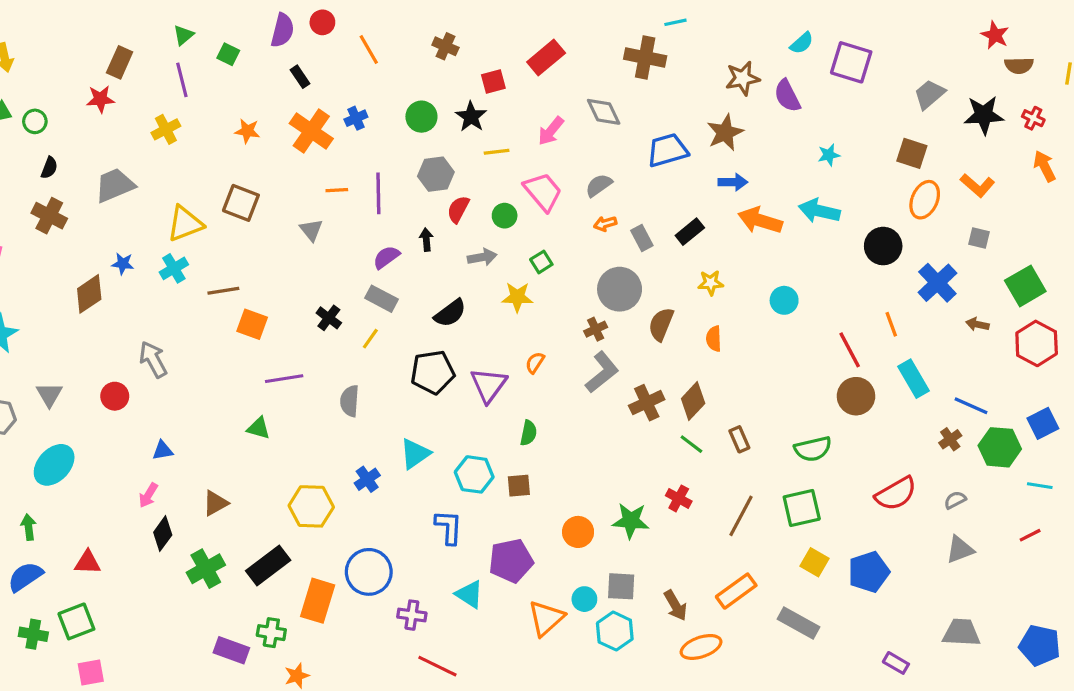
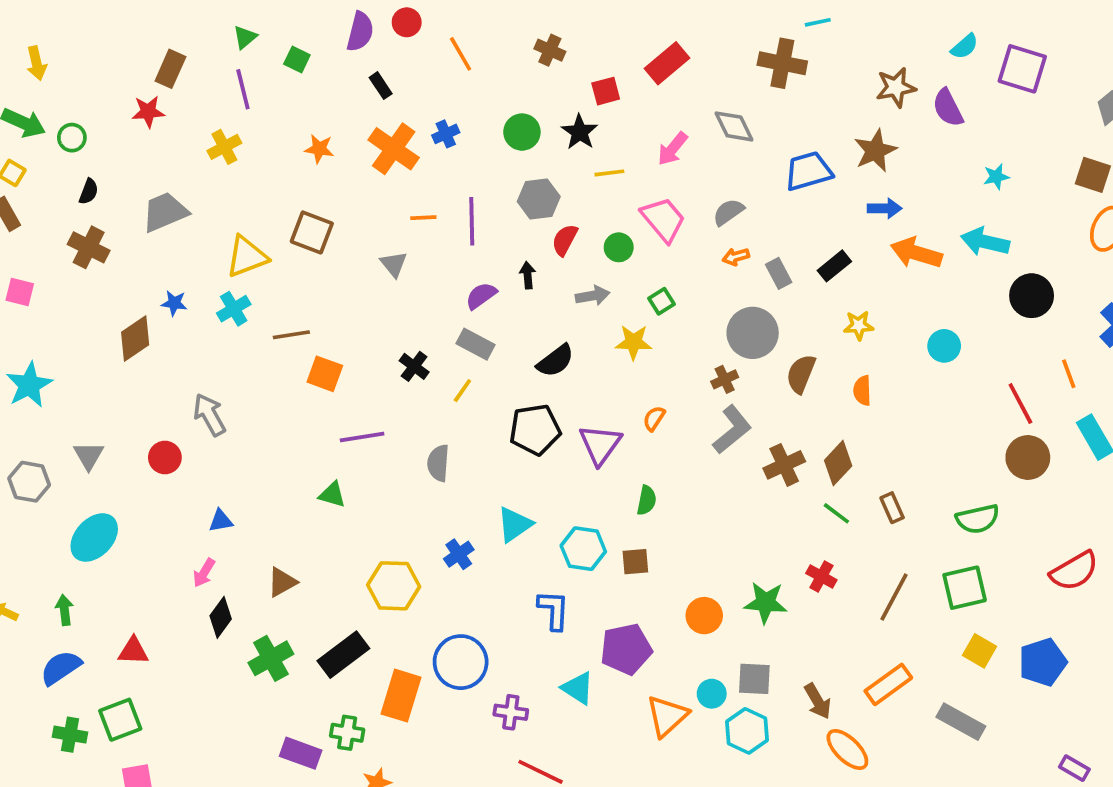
black circle: (883, 246) -> (1032, 296), moved
orange ellipse: (701, 647) -> (847, 749), turned 63

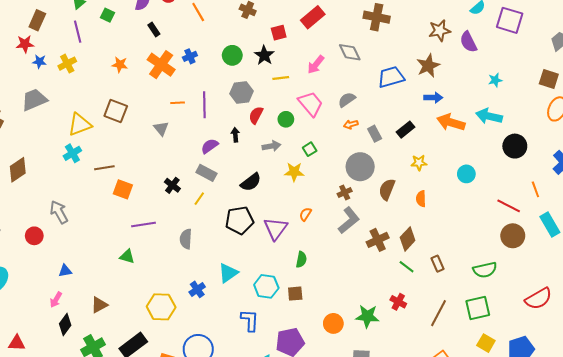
blue star: (174, 303) -> (39, 62), moved
red line: (1020, 404) -> (509, 206), turned -35

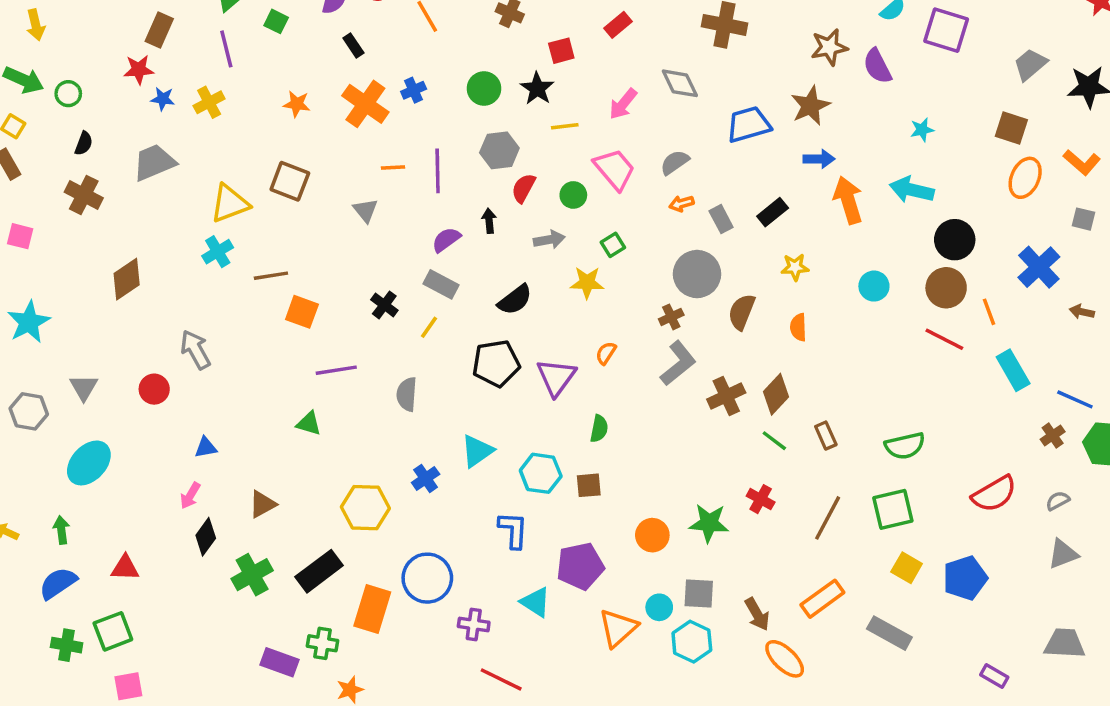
red rectangle: (313, 17) -> (618, 25), size x0.7
orange arrow: (451, 122) -> (848, 200), turned 56
brown circle: (513, 236) -> (946, 288), moved

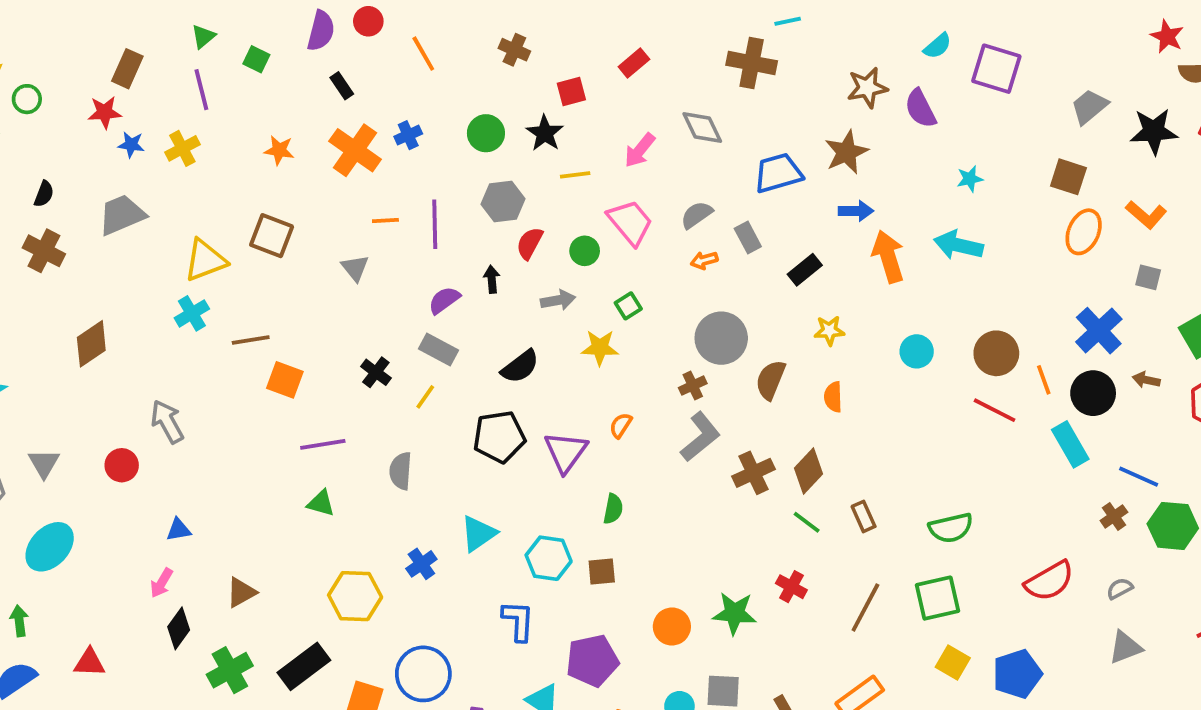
green circle: (68, 94) -> (27, 99), moved
gray rectangle: (721, 219) -> (748, 238), moved
black circle: (955, 240) -> (1093, 393), moved
green triangle: (309, 423) -> (321, 503), moved

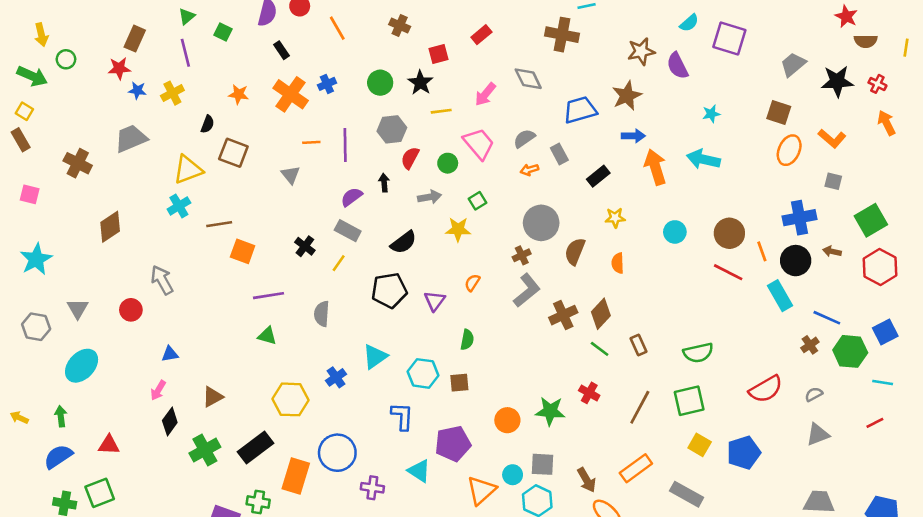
black semicircle: (44, 194) -> (207, 124), moved
blue cross: (1099, 331) -> (800, 218), turned 32
purple triangle: (566, 452) -> (435, 301), size x0.7

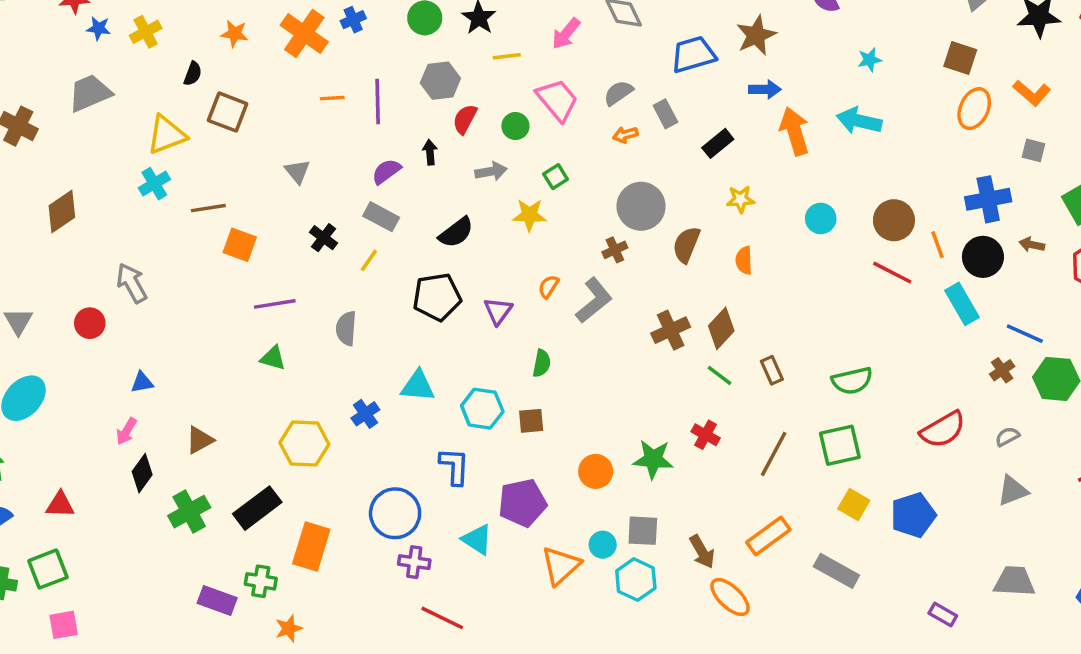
gray triangle: (291, 175) -> (297, 171), moved
gray L-shape: (527, 290) -> (594, 300), moved
cyan triangle: (375, 357) -> (418, 386), turned 40
blue circle: (337, 453) -> (395, 513), moved

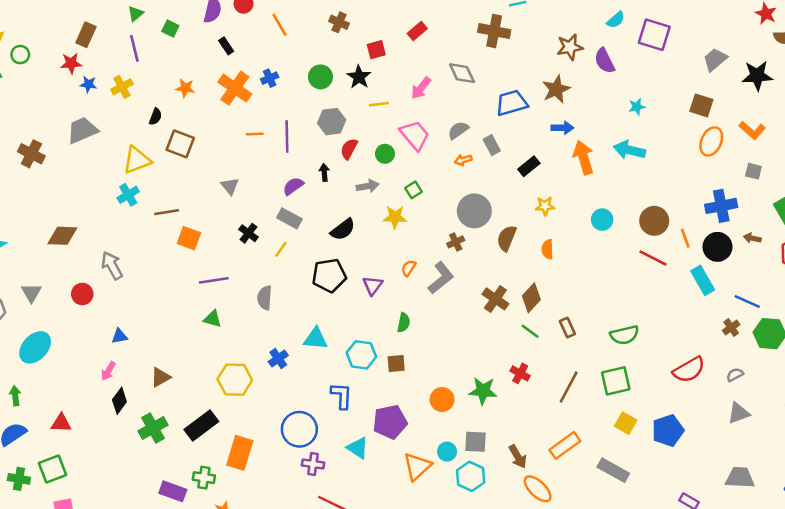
brown diamond: (62, 212) -> (62, 236), moved, turned 36
brown cross: (671, 330) -> (495, 299), turned -30

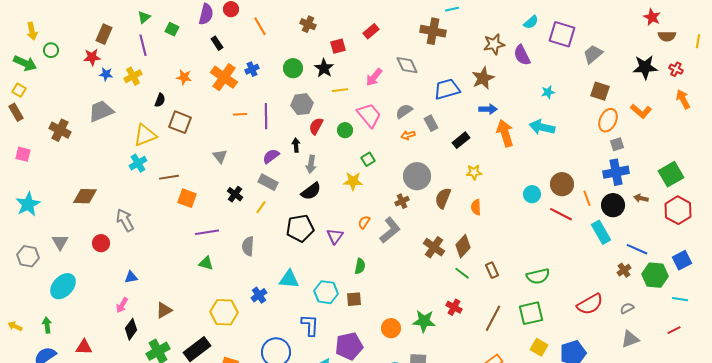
gray trapezoid: (715, 60) -> (593, 54), moved
gray square: (753, 171) -> (617, 144), moved, turned -32
gray arrow: (368, 186) -> (311, 164), moved, turned 108
cyan circle: (602, 220) -> (532, 194), moved

